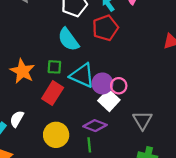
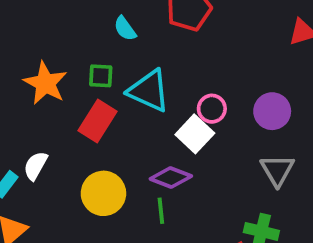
cyan semicircle: (68, 39) -> (125, 29), size x0.6
purple circle: (102, 83) -> (272, 111), moved
gray triangle: (142, 120) -> (277, 170), moved

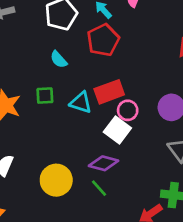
cyan triangle: (149, 91) -> (81, 102), size x0.7
red rectangle: (97, 121) -> (109, 92), moved, turned 44
green line: (161, 211) -> (99, 188), turned -30

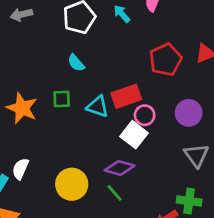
red pentagon: (103, 40) -> (165, 60), moved

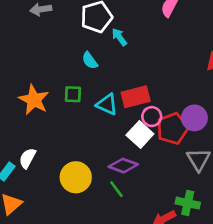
cyan arrow: (122, 14) -> (119, 37), moved
red pentagon: (165, 60) -> (172, 129), moved

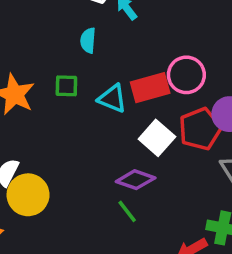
cyan semicircle: (90, 61) -> (88, 40), turned 42
pink circle: (152, 117) -> (186, 75), moved, size x1.4
yellow circle: (76, 177) -> (28, 195), moved

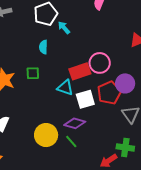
cyan triangle: (112, 98) -> (65, 88), moved
white square: (157, 138) -> (85, 99), turned 36
yellow circle: (28, 195) -> (46, 135), moved

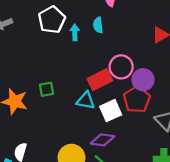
cyan arrow: (64, 28) -> (75, 32), turned 48
cyan semicircle: (43, 47) -> (98, 25), moved
purple circle: (125, 83) -> (143, 80), moved

